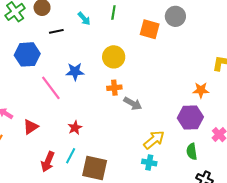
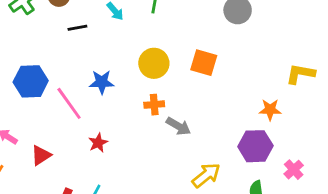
orange square: (150, 29) -> (204, 63), moved
blue hexagon: (27, 54) -> (31, 81), moved
red star: (75, 128) -> (98, 143), moved

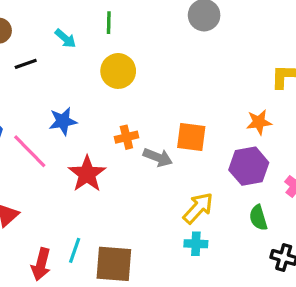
yellow circle: (154, 63) -> (118, 71), moved
orange square: (204, 63) -> (191, 137), moved
red star: (98, 143) -> (87, 174), moved, size x1.6

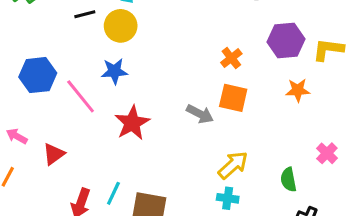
yellow circle: (118, 71) -> (121, 26), moved
orange cross: (126, 137) -> (231, 58), moved, turned -30
purple hexagon: (249, 166) -> (286, 41), moved

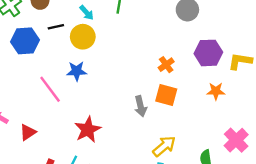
blue hexagon: (38, 75) -> (25, 41), moved
gray arrow: (200, 114) -> (141, 106), turned 48
red star: (132, 123) -> (88, 130), moved
pink cross: (327, 153) -> (236, 140), size x1.5

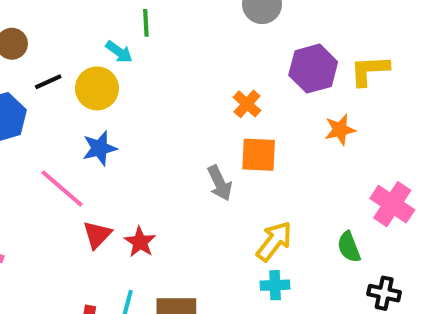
cyan arrow: (87, 13) -> (119, 52), moved
red star: (88, 130) -> (140, 242), size x0.7
red triangle: (28, 132) -> (97, 235), moved

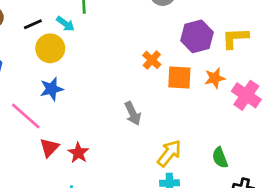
black line: (48, 82) -> (33, 24), moved
orange square: (259, 155) -> (179, 78), moved
pink cross: (392, 204) -> (246, 95), moved

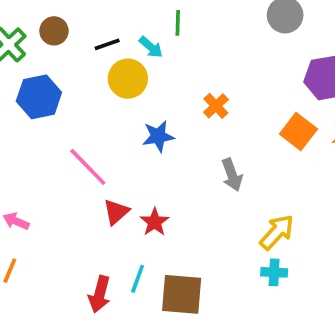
orange cross: (152, 60) -> (216, 106), moved
orange square: (179, 78) -> (298, 131), turned 30
blue star: (52, 89) -> (158, 136), moved

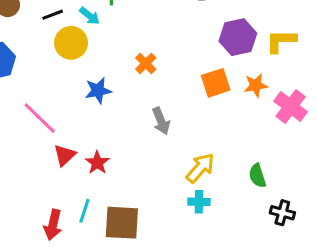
orange square: (298, 131) -> (216, 83), turned 36

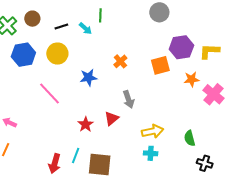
yellow circle: (71, 43) -> (57, 54), moved
orange square: (216, 83) -> (160, 65), moved
red triangle: (65, 155) -> (112, 118), moved
yellow arrow: (200, 168) -> (153, 131), turned 35

